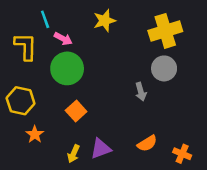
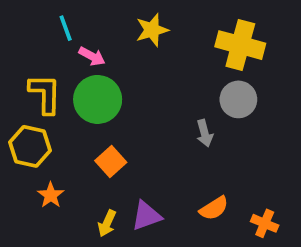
yellow cross: (165, 31) -> (240, 45), turned 32
yellow L-shape: (26, 46) -> (45, 94), moved

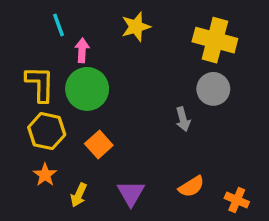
pink arrow: (92, 56) -> (82, 50), turned -115
yellow hexagon: (30, 146) -> (47, 131), moved
purple triangle: (146, 216) -> (131, 193), turned -40
yellow arrow: (107, 223) -> (79, 195), moved

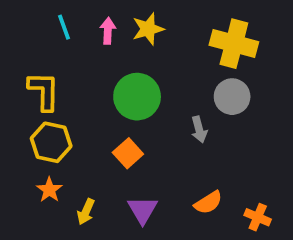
pink arrow: (82, 50) -> (108, 31), moved
green circle: (87, 89) -> (137, 97), moved
orange square: (99, 144) -> (128, 153), moved

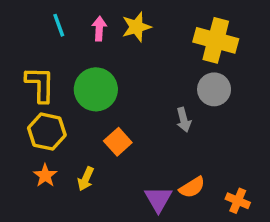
green circle: (137, 97) -> (96, 89), moved
purple triangle: (143, 210) -> (158, 199), moved
yellow arrow: (86, 212) -> (86, 179), moved

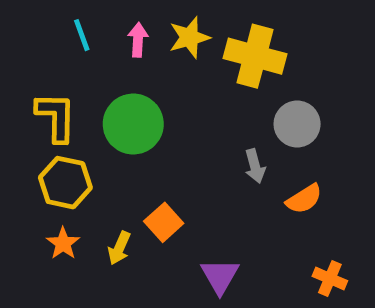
yellow cross: (216, 40) -> (255, 56), moved
orange square: (118, 142) -> (164, 222), moved
orange semicircle: (192, 187) -> (304, 199), moved

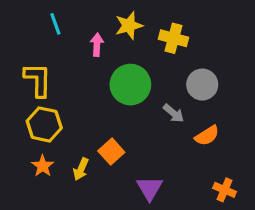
pink arrow: (138, 40) -> (97, 45), moved
yellow cross: (255, 56) -> (173, 38), size x0.7
green circle: (133, 124) -> (130, 85), moved
gray arrow: (255, 166) -> (173, 113), turned -35

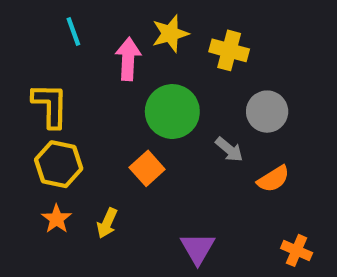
pink arrow: (97, 45) -> (128, 59), size x1.4
orange square: (111, 152) -> (147, 168), moved

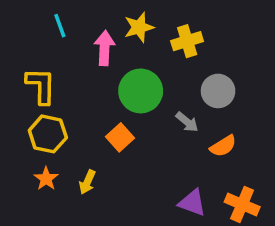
yellow cross: (229, 50) -> (187, 41), turned -32
purple triangle: (198, 248) -> (192, 203), moved, turned -40
orange cross: (297, 250) -> (242, 204), size x1.4

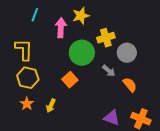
cyan line: (60, 26) -> (35, 15), turned 40
yellow cross: (187, 41) -> (106, 38), moved
orange semicircle: (223, 146) -> (130, 85), turned -98

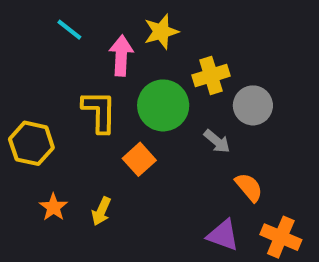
cyan line: (35, 15) -> (69, 30), turned -72
yellow L-shape: (24, 50) -> (99, 111), moved
yellow hexagon: (28, 78) -> (31, 143), moved
orange semicircle: (130, 85) -> (249, 187), moved

